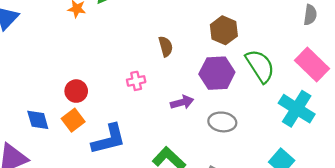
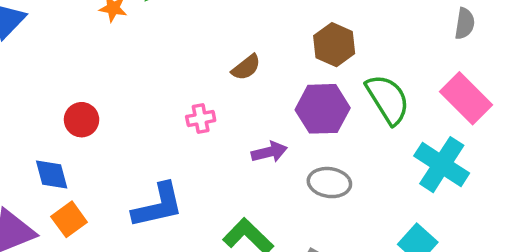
brown semicircle: (166, 46) -> (246, 67), turned 66
red circle: (76, 91) -> (82, 120), moved
orange square: (73, 120) -> (69, 219), moved

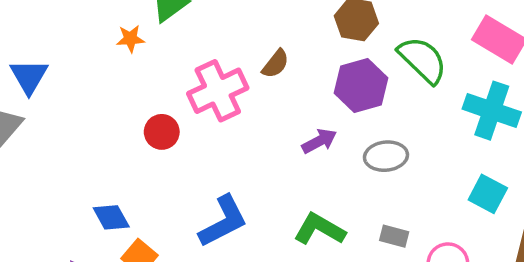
pink cross: (201, 119) -> (218, 91), moved, size x2.0
red circle: (82, 120) -> (162, 132), moved

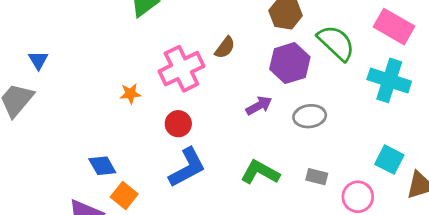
orange star: (130, 39) -> (130, 94), moved
blue triangle: (29, 77) -> (38, 60), size x0.7
red circle: (162, 132) -> (178, 124), moved
cyan square: (488, 194) -> (389, 160), moved

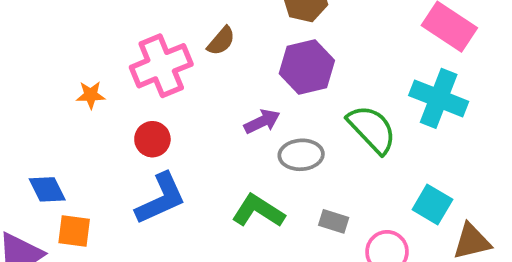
green semicircle: (336, 43) -> (372, 129), moved
gray ellipse: (310, 116) -> (301, 155), moved
orange square: (124, 195) -> (74, 231), turned -35

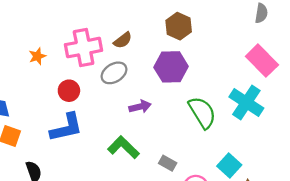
orange star: (91, 95) -> (37, 56), turned -30
purple arrow: (262, 121) -> (140, 107), moved
gray ellipse: (301, 155) -> (114, 73), moved, turned -40

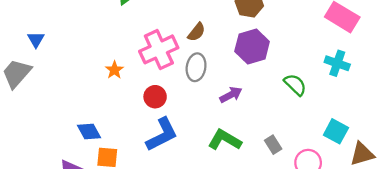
gray ellipse: (114, 73) -> (196, 67), turned -35
cyan cross: (246, 102) -> (337, 63), size x0.7
green semicircle: (202, 113) -> (295, 85), size x0.7
gray rectangle: (168, 163) -> (273, 145), turned 42

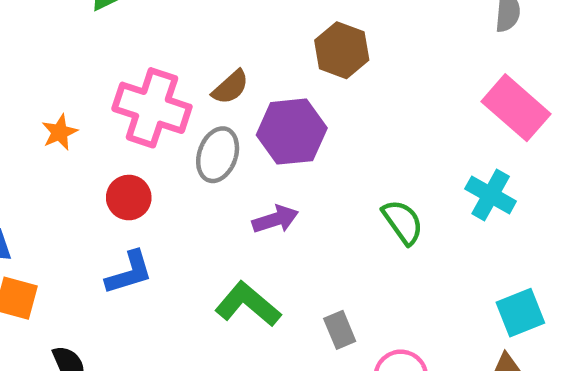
purple hexagon: (252, 47) -> (292, 132), moved
pink cross: (159, 49) -> (152, 108), turned 33
cyan square: (336, 131) -> (520, 313), moved, turned 30
blue L-shape: (162, 135) -> (129, 273), size x0.7

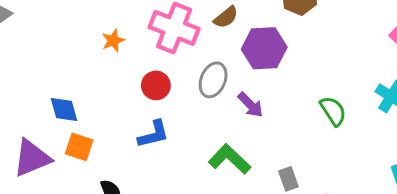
gray ellipse: (218, 155) -> (213, 80), moved
purple arrow: (275, 219) -> (250, 105), turned 60

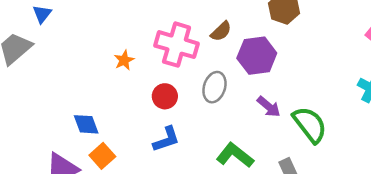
purple arrow: (250, 105) -> (269, 107), moved
green semicircle: (333, 111) -> (310, 125), moved, size x1.4
orange square: (79, 147) -> (102, 156), turned 35

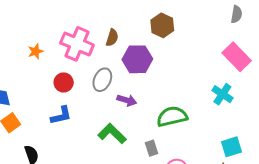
brown semicircle: (221, 31) -> (112, 38), turned -36
purple arrow: (269, 107) -> (127, 100), moved, turned -30
green semicircle: (310, 125) -> (172, 117), turned -72

